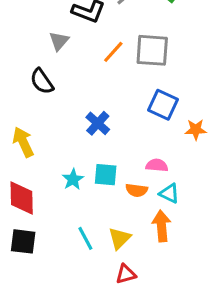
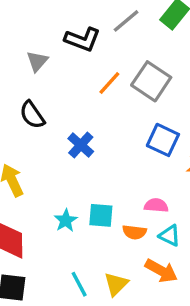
gray triangle: (59, 41) -> (37, 61), moved
gray square: (152, 50) -> (151, 81), turned 30
blue cross: (98, 123) -> (81, 145), moved
orange arrow: (162, 226) -> (161, 271), turned 124

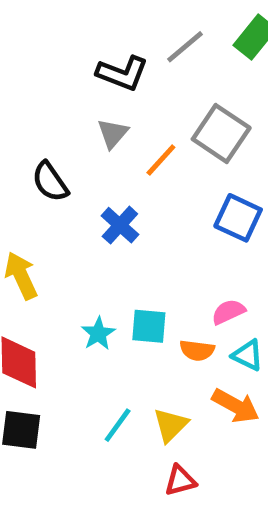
gray triangle: (37, 61) -> (113, 134), moved
orange line: (109, 83) -> (161, 160), moved
pink semicircle: (156, 205) -> (228, 312), turned -30
cyan line: (79, 284) -> (118, 425), turned 64

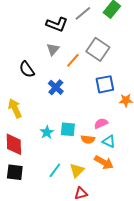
blue square: (238, 218) -> (105, 84), turned -36

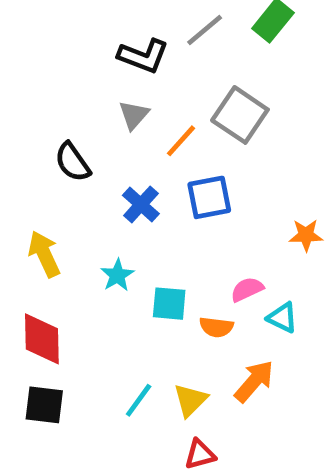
blue square: (105, 84) -> (209, 197), moved
cyan star: (47, 132) -> (117, 275), moved
cyan triangle: (109, 141) -> (282, 318), moved
orange arrow: (104, 162) -> (254, 381), turned -78

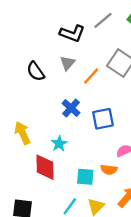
black semicircle: (73, 162) -> (36, 71), moved
blue square: (209, 197) -> (103, 119), moved
cyan square: (169, 304) -> (85, 177), moved
red diamond: (42, 339) -> (45, 167), moved

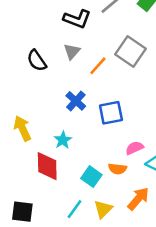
cyan square: (85, 177) -> (91, 177), turned 30

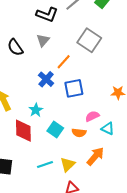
orange line: (98, 66) -> (64, 62), moved
cyan square: (91, 177) -> (55, 130), moved
cyan line: (74, 209) -> (45, 164), turned 35

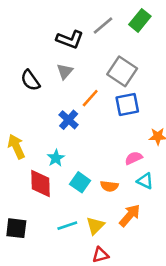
blue square: (74, 88) -> (127, 105), moved
pink semicircle: (92, 116) -> (134, 158), moved

